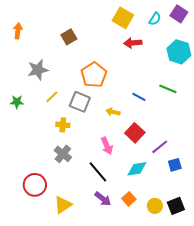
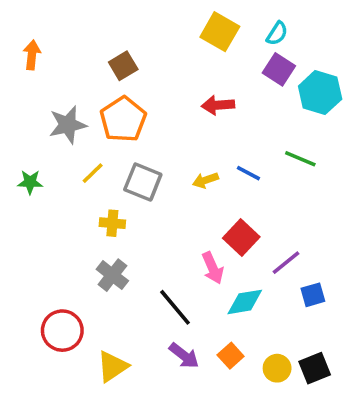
purple square: (179, 14) -> (279, 69), moved
red arrow: (133, 43) -> (218, 105), moved
orange pentagon: (94, 75) -> (123, 119), moved
yellow arrow: (113, 112) -> (205, 180), moved, turned -32
pink arrow: (107, 146) -> (213, 268), moved

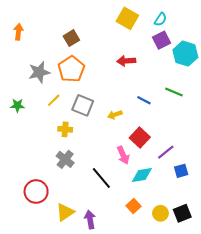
purple square: (279, 69) -> (162, 40), turned 30
yellow arrow: (205, 180) -> (115, 115), moved
purple arrow: (184, 356) -> (90, 219), moved, turned -138

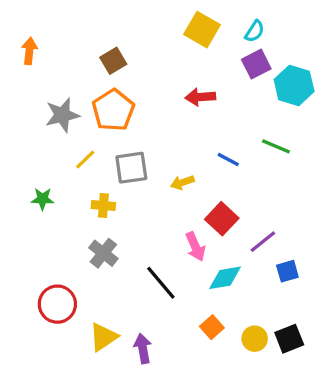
green star: (17, 105) -> (43, 199), moved
gray square: (83, 105) -> (131, 168), turned -30

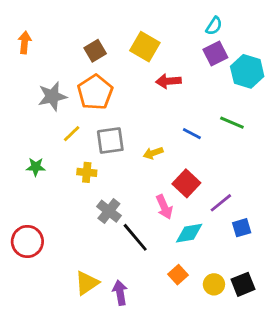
yellow square: (202, 30) -> (145, 47), moved
gray cross: (103, 253) -> (109, 211), moved
red circle: (57, 304) -> (27, 241), moved

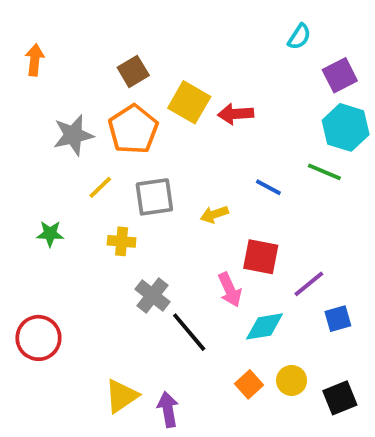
yellow square: (145, 47) -> (189, 102), moved
purple square: (215, 54) -> (340, 75), moved
cyan hexagon: (247, 71) -> (346, 127), moved
red square: (186, 183) -> (261, 257), turned -32
yellow circle: (214, 284) -> (292, 380), moved

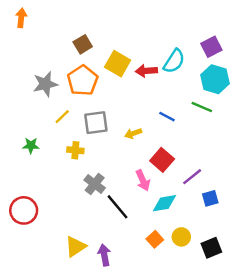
cyan semicircle: (299, 37) -> (174, 61), moved, size x1.5
orange arrow: (35, 60) -> (21, 18), moved
red square: (261, 257) -> (162, 160), turned 30

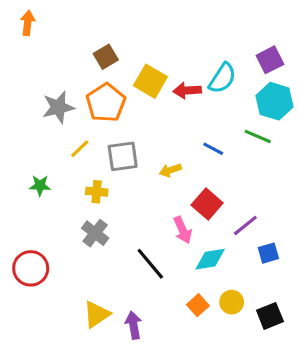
gray cross: (95, 184) -> (95, 233), moved

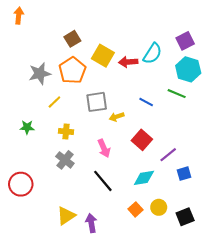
gray square: (123, 156) -> (97, 102), moved
pink arrow: (183, 230) -> (104, 148), moved

